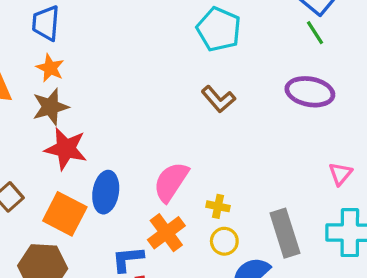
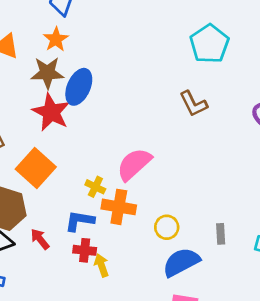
blue ellipse: (106, 192) -> (79, 87), moved
yellow cross: (218, 206) -> (95, 187), moved
orange cross: (166, 233) -> (119, 207), turned 32
gray rectangle: (285, 233) -> (221, 234), size x0.5

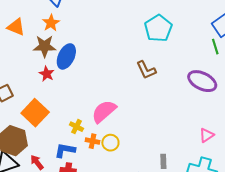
red star: (51, 112) -> (47, 74), size x0.6
orange cross: (119, 207) -> (93, 141), size x0.6
yellow circle: (167, 227) -> (110, 143), moved

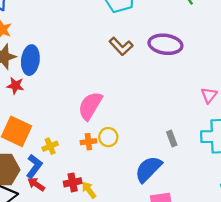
purple ellipse: (202, 81) -> (165, 44), moved
yellow cross: (76, 127) -> (50, 146), moved, turned -32
blue L-shape: (65, 150) -> (34, 166), moved, turned 135

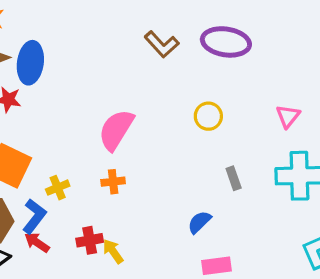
yellow circle: (108, 137) -> (208, 116), moved
blue semicircle: (148, 169) -> (199, 222), size x0.6

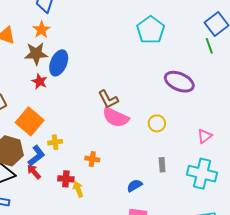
brown L-shape: (162, 44) -> (108, 99), moved
pink semicircle: (116, 130) -> (116, 117), moved, turned -112
orange cross: (113, 182) -> (92, 159), moved

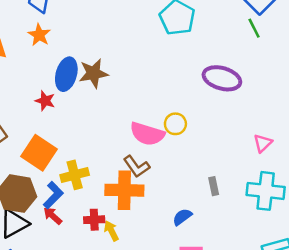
brown star: (36, 54) -> (94, 73), moved
brown L-shape: (108, 99) -> (137, 167), moved
yellow circle: (157, 123) -> (175, 124), moved
yellow cross: (55, 142) -> (75, 175), size x1.5
orange cross: (92, 159) -> (124, 190), size x2.0

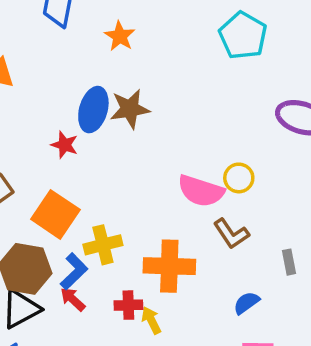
orange star: (39, 35) -> (120, 36), moved
brown L-shape: (137, 167) -> (231, 234), moved

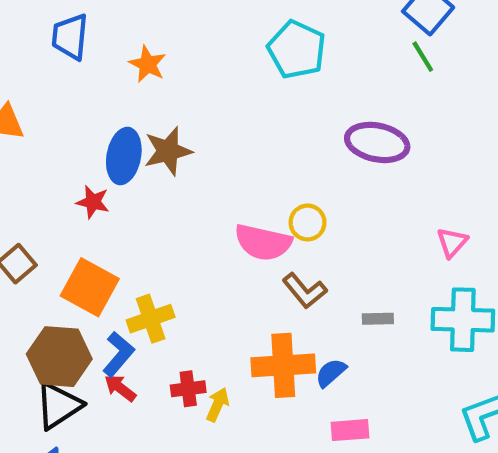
gray rectangle: (289, 262) -> (378, 319), turned -75
orange cross: (169, 266) -> (283, 365), moved
yellow arrow: (151, 320) -> (218, 405), turned 56

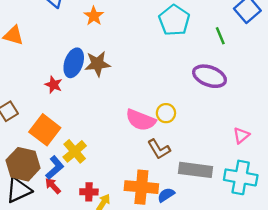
green line: (423, 57) -> (220, 36), moved
yellow cross: (151, 319) -> (75, 151), turned -30
gray rectangle: (378, 319) -> (196, 170), size x2.0

